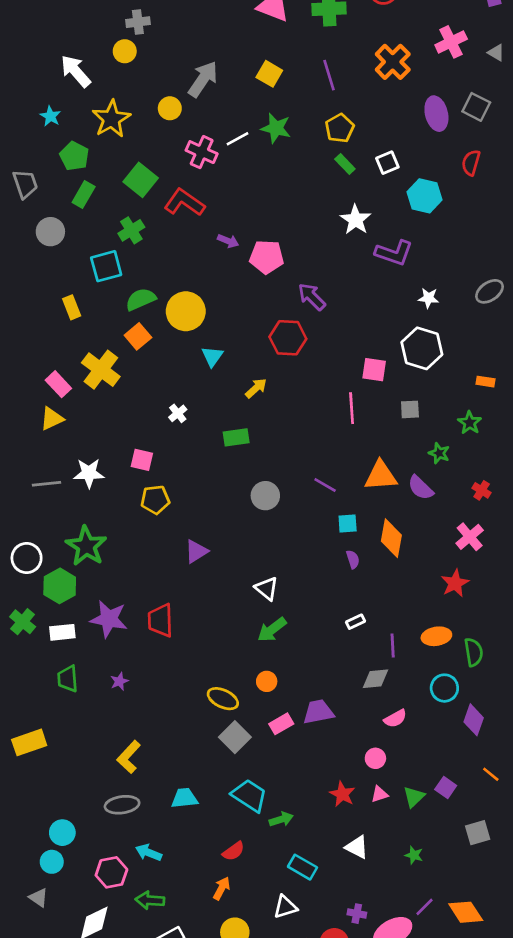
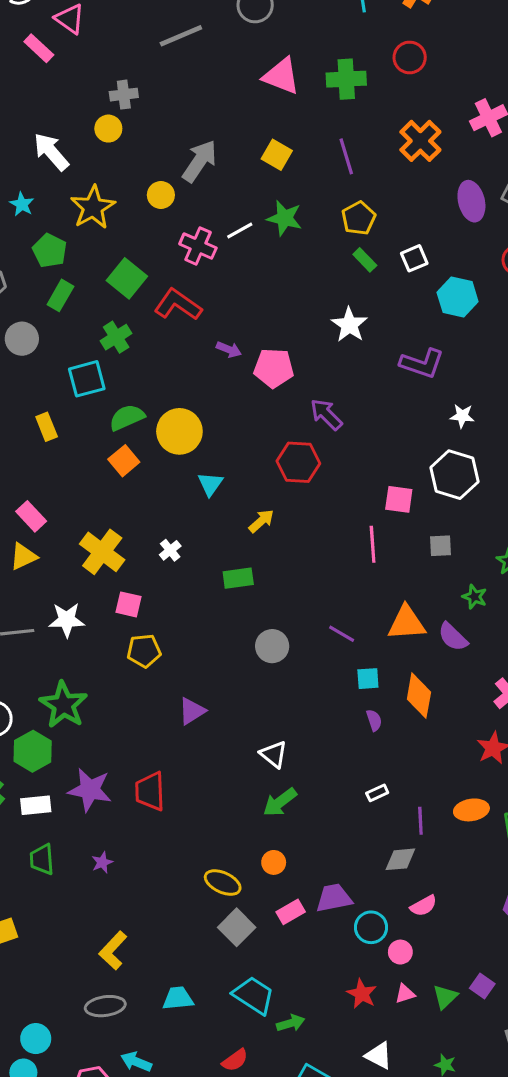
white star: (356, 220) -> (349, 325), moved
yellow cross: (101, 370) -> (102, 552), moved
cyan circle: (444, 688) -> (371, 927), moved

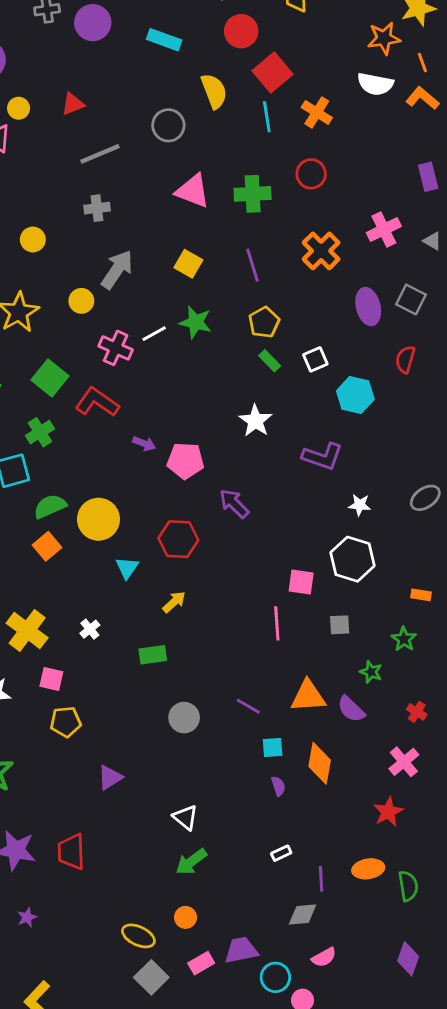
gray cross: (124, 95) -> (97, 208), moved
red hexagon: (298, 462) -> (178, 539), moved

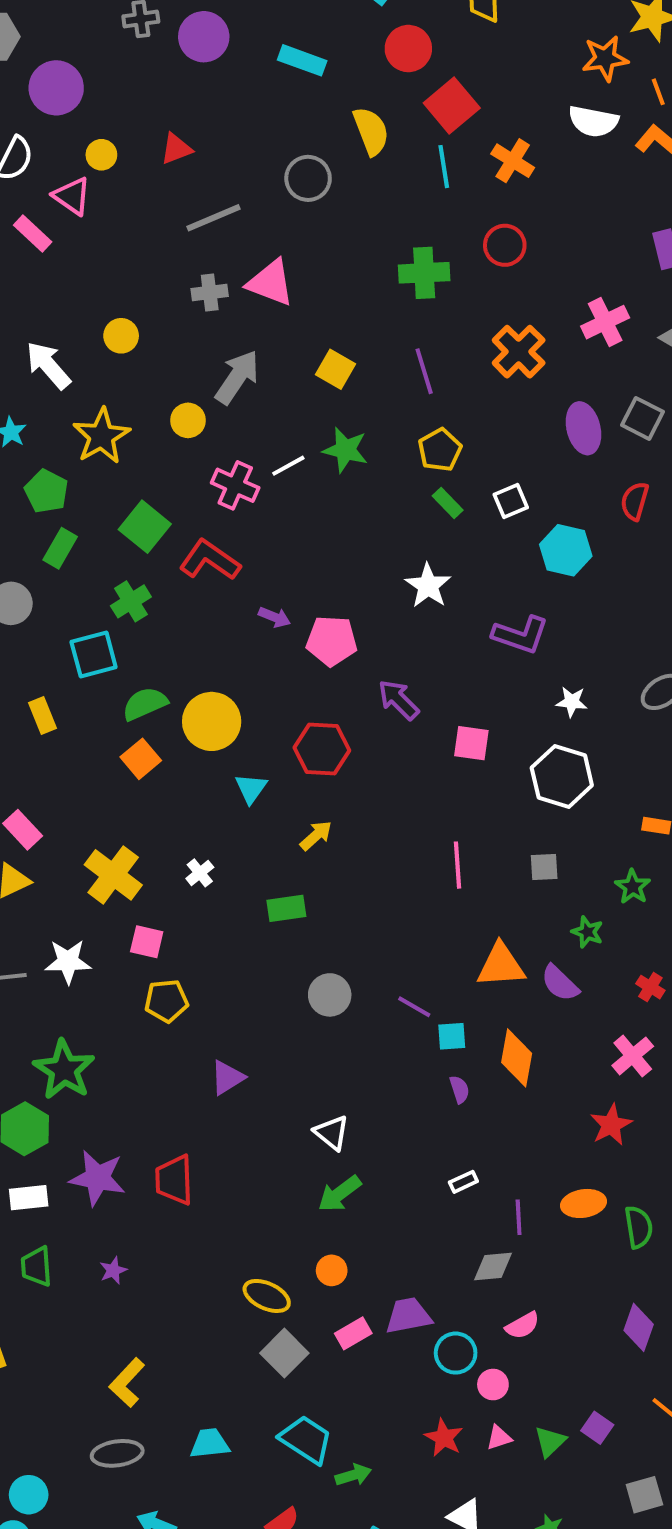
pink triangle: (193, 191) -> (271, 283), moved
pink square: (301, 582) -> (471, 743), moved
purple line: (248, 706) -> (414, 1007), moved

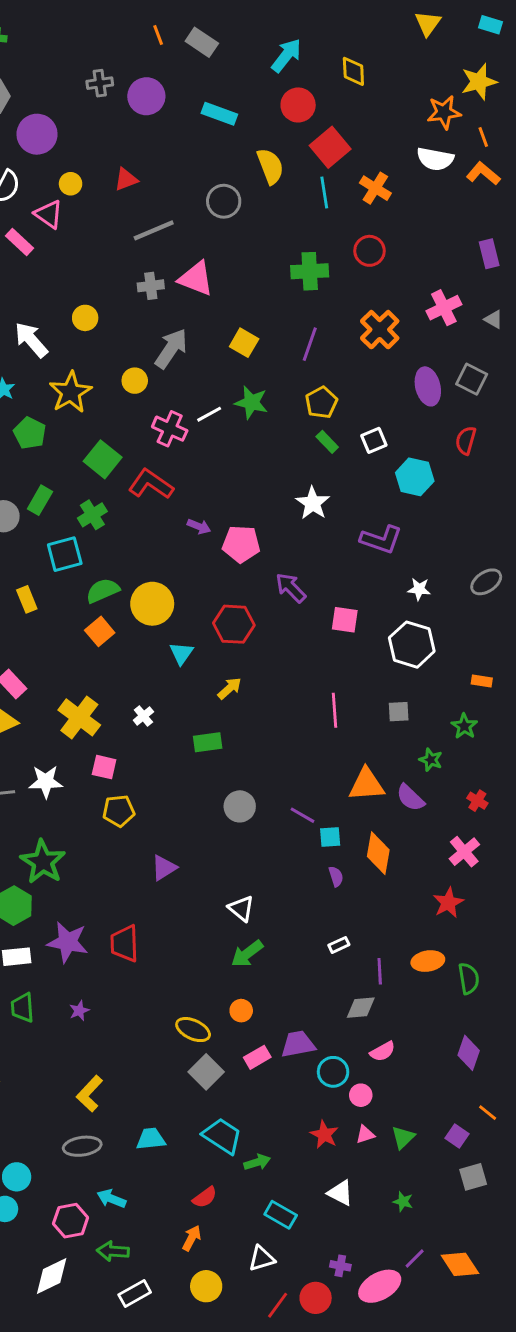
purple line: (424, 371) -> (310, 344), turned 36
green rectangle: (60, 548) -> (40, 500), moved
purple square: (597, 1428) -> (457, 1136), moved

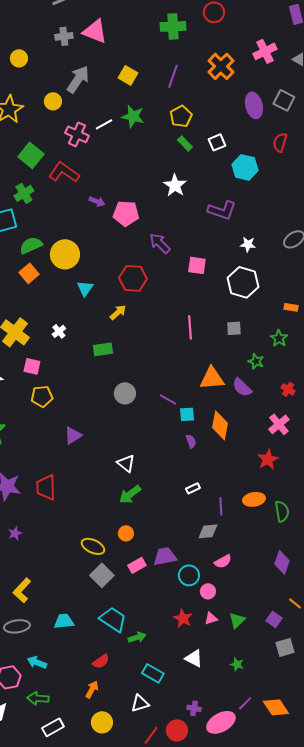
red hexagon: (234, 624) -> (133, 278), moved

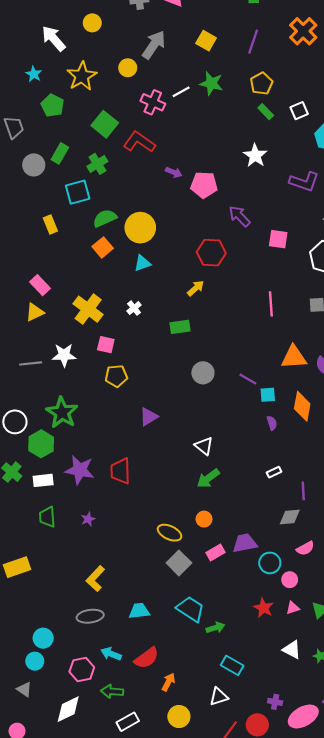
cyan triangle: (85, 288) -> (142, 263), moved, turned 36
white triangle: (194, 658) -> (292, 650), moved
red semicircle: (101, 661) -> (147, 658), moved, size x1.4

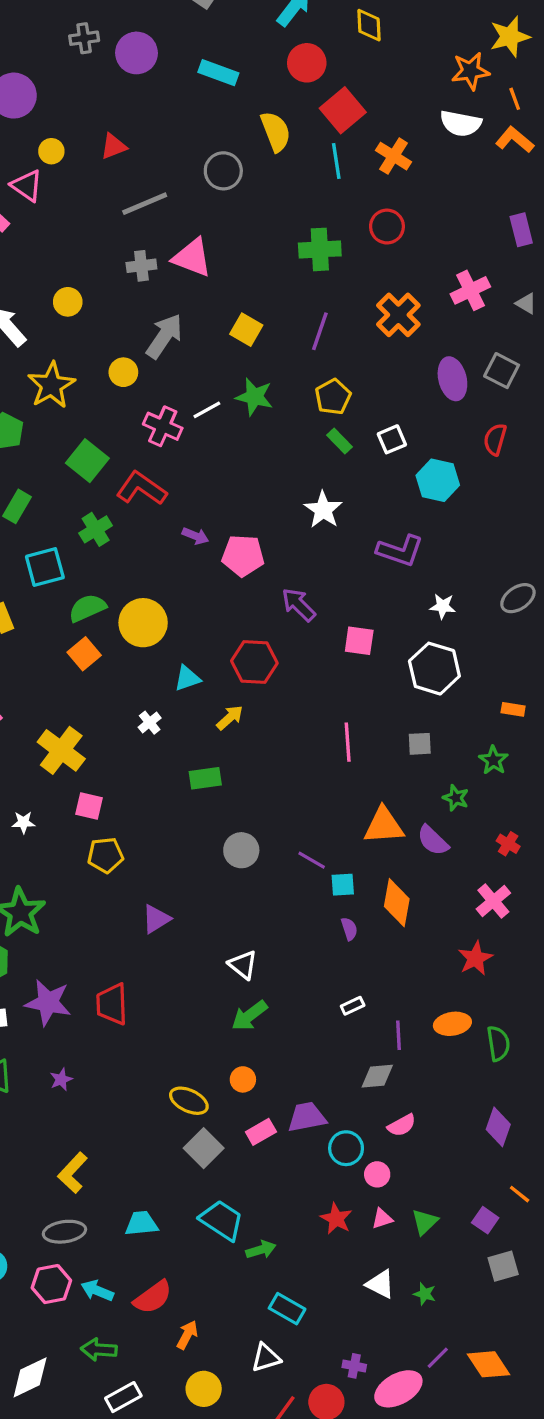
green cross: (97, 164) -> (96, 529), moved
cyan triangle: (142, 263) -> (187, 678), moved
white cross: (134, 308) -> (150, 723), moved
white star: (64, 355) -> (24, 822), size x0.6
pink hexagon: (82, 669) -> (51, 1284), moved

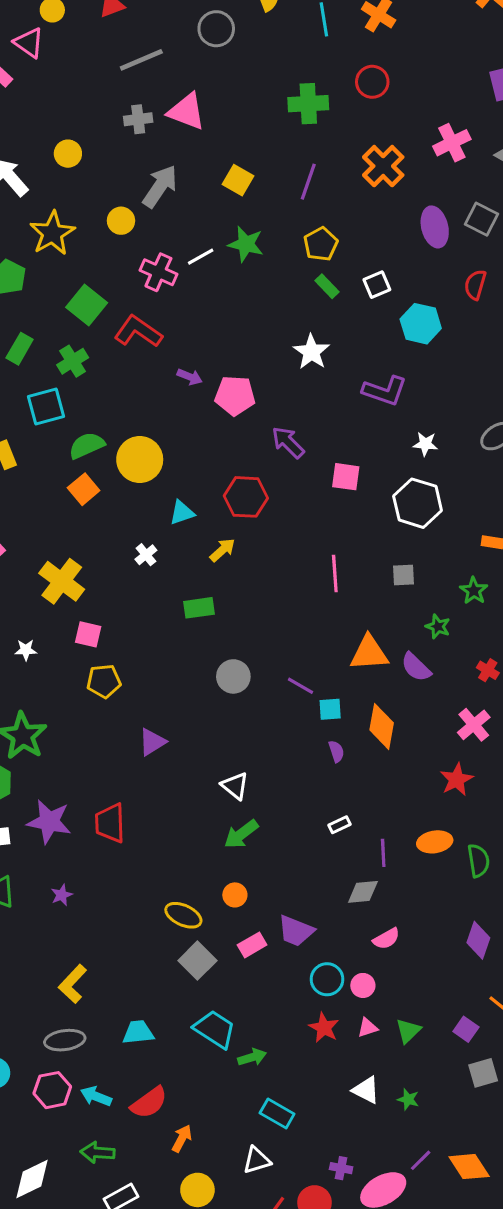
green cross: (96, 529) -> (73, 361), moved
purple trapezoid: (307, 1117) -> (296, 931), turned -147
cyan circle: (346, 1148) -> (327, 979), moved

